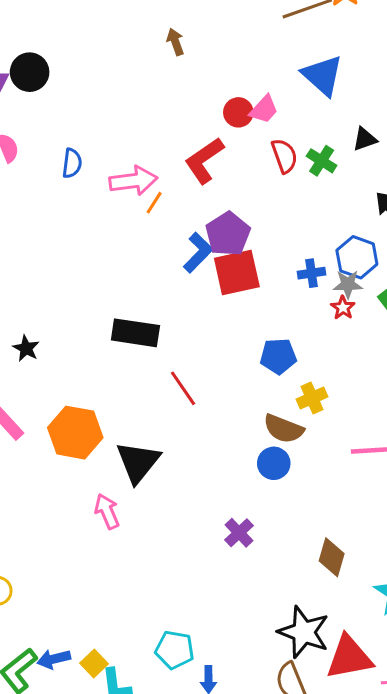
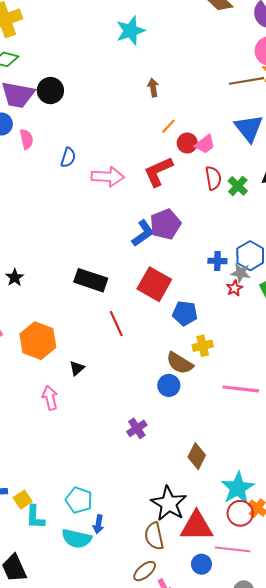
orange line: (154, 203) -> (168, 126), moved
red square: (237, 273) -> (154, 284), moved, turned 32
black triangle: (138, 462) -> (77, 368), size x0.5

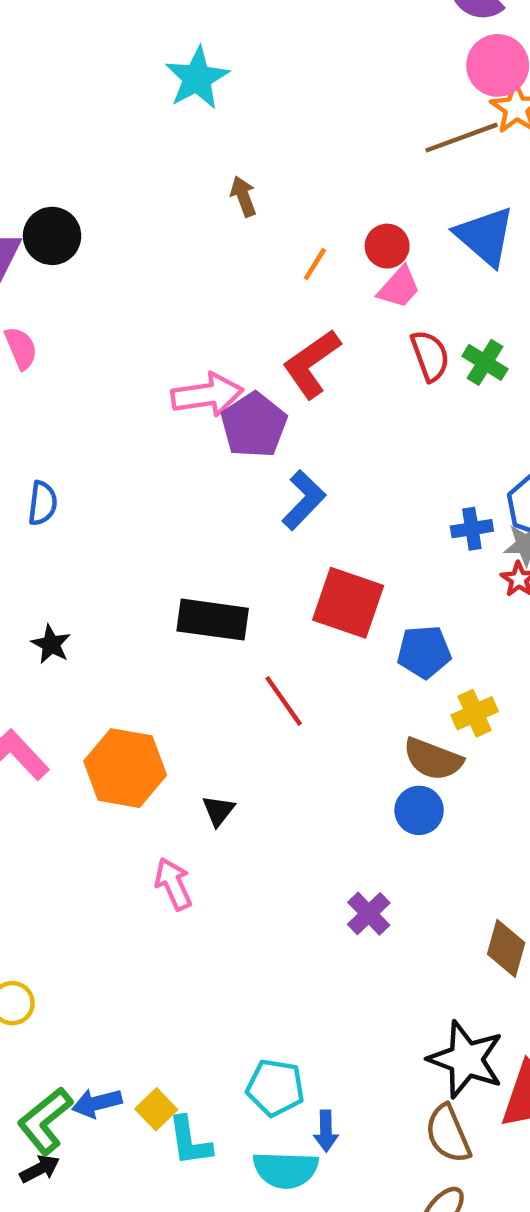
brown arrow: (153, 88) -> (243, 196), moved
red circle: (187, 143) -> (387, 246), moved
blue semicircle: (68, 157) -> (43, 503), moved
purple pentagon: (165, 224) -> (254, 425), moved

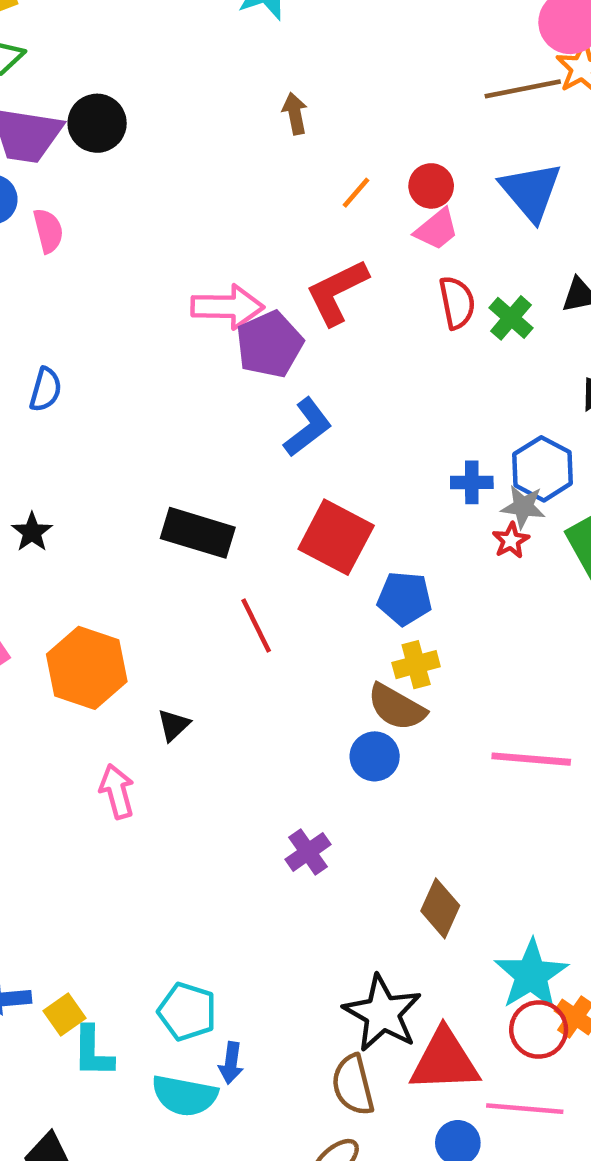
yellow cross: (475, 713) -> (416, 665), moved

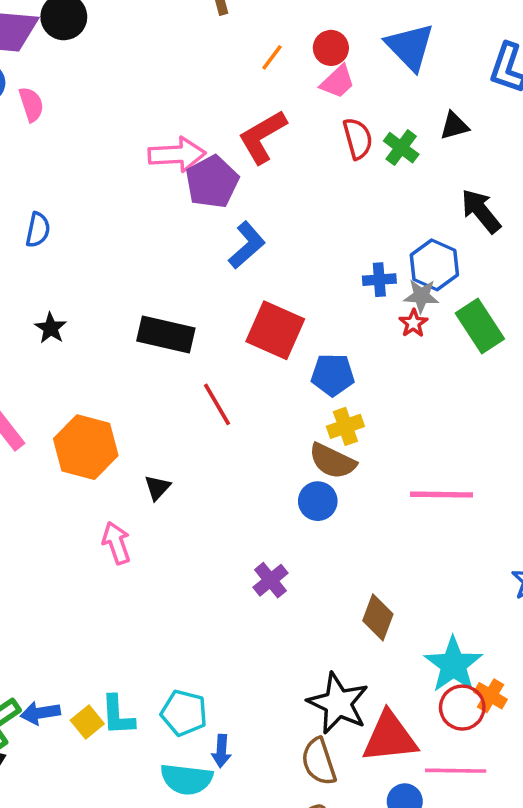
black star: (32, 532) -> (51, 328), moved
cyan L-shape: (93, 1052) -> (118, 715), moved

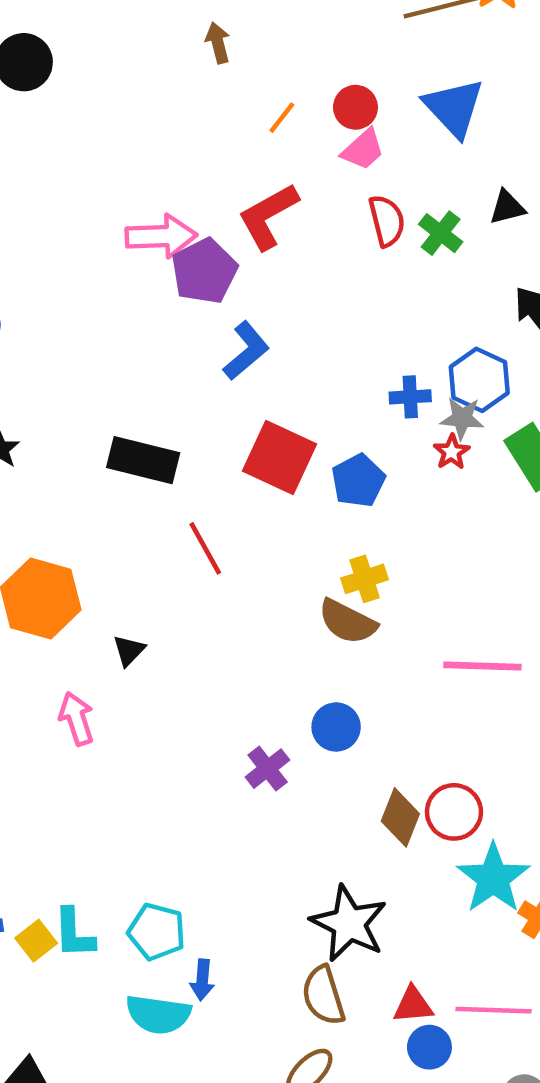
blue pentagon: (333, 375) -> (358, 481), moved, turned -30
blue circle: (318, 501) -> (336, 727), moved
red circle: (462, 708) -> (454, 812), moved
red triangle: (390, 737) -> (413, 1005), moved, size x0.6

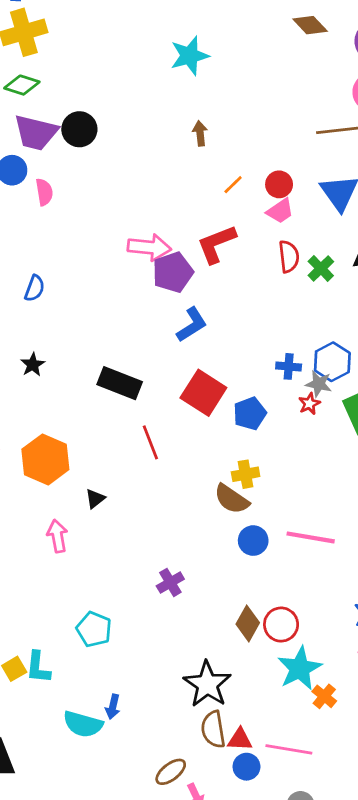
blue circle: (336, 727) -> (253, 541), moved
cyan pentagon: (157, 932) -> (94, 629), moved
brown semicircle: (323, 996) -> (213, 729), moved

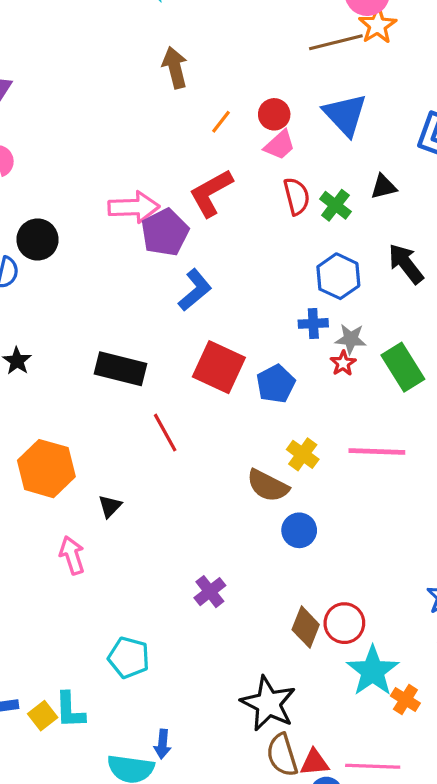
black circle: (79, 129) -> (37, 240), moved
brown arrow: (200, 133) -> (175, 68), size x1.4
blue hexagon: (332, 362) -> (338, 276), moved
yellow cross: (246, 474) -> (303, 454), moved, turned -36
pink line: (311, 537) -> (377, 451), moved

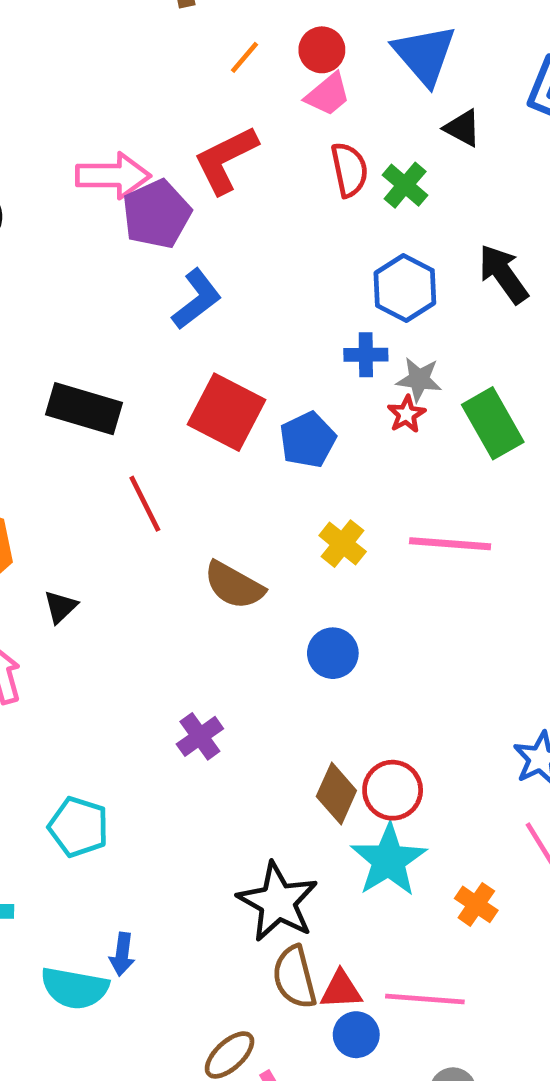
black triangle: (384, 187) -> (463, 128), moved, turned 40
brown semicircle: (268, 486) -> (234, 585), moved
cyan star: (373, 671) -> (389, 860), moved

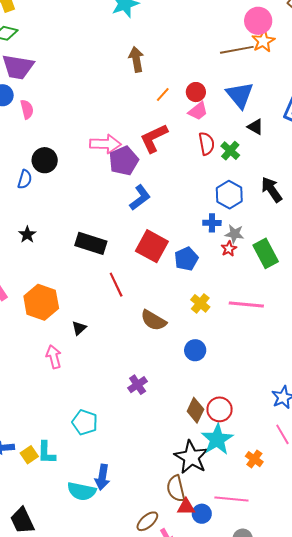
black star: (278, 902) -> (191, 457), moved
blue arrow: (122, 954) -> (102, 477), size x1.4
red triangle: (341, 990) -> (186, 507), moved

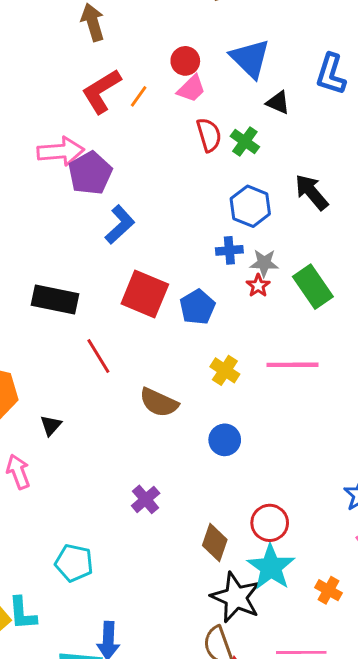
orange line: (163, 95) -> (139, 96), moved
red L-shape: (154, 138) -> (101, 91), moved
brown diamond: (195, 410) -> (215, 542), moved

